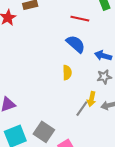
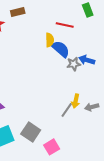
yellow semicircle: (67, 73) -> (50, 40), moved
gray star: (104, 77) -> (74, 64), moved

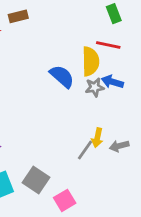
red line: (65, 25) -> (108, 45), moved
yellow semicircle: (50, 40) -> (91, 61), moved, size x1.5
blue semicircle: (61, 49) -> (62, 76), moved

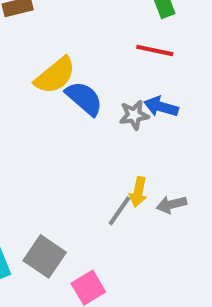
yellow semicircle: (91, 61) -> (55, 76), moved, turned 52

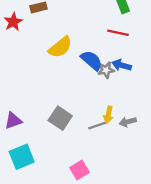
blue semicircle: (84, 98) -> (92, 60), moved
gray line: (119, 211) -> (98, 125), turned 36
gray square: (45, 256) -> (60, 118), moved

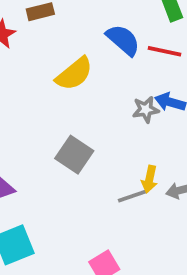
blue semicircle: (92, 60) -> (123, 40), moved
gray square: (60, 118) -> (74, 155), moved

